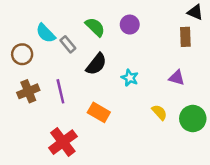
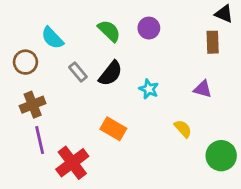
gray rectangle: (68, 44) -> (78, 72), moved
purple line: (60, 91) -> (40, 140), moved
green circle: (193, 119) -> (221, 156), moved

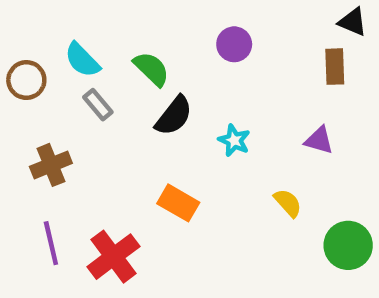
green semicircle: (109, 31) -> (151, 69), moved
brown circle: (25, 62) -> (26, 80), moved
gray rectangle: (78, 72) -> (98, 105), moved
purple line: (40, 140) -> (51, 243), moved

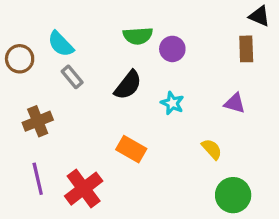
purple circle: (234, 44) -> (172, 49), moved
green semicircle: (151, 69) -> (138, 36), moved, turned 132
green circle: (348, 245) -> (233, 195), moved

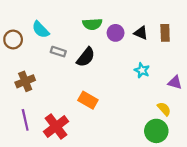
black triangle: (259, 16) -> (141, 33), moved
gray rectangle: (72, 77) -> (58, 52), moved, turned -32
cyan star: (172, 103) -> (142, 70), moved
purple triangle: (235, 103) -> (175, 82), moved
yellow semicircle: (212, 149) -> (164, 109), moved

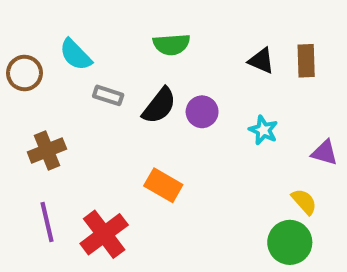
purple circle: (116, 33) -> (202, 112), moved

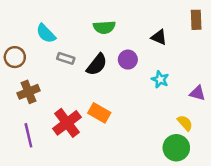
brown rectangle: (306, 61) -> (196, 20), moved
brown circle: (24, 73) -> (15, 57), moved
purple circle: (202, 112) -> (128, 60), moved
red cross: (104, 234) -> (67, 123), moved

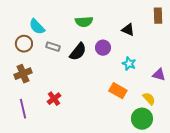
brown circle: (15, 57) -> (24, 44), moved
orange rectangle: (99, 113) -> (118, 91), moved
red cross: (67, 123) -> (54, 99), size x0.6

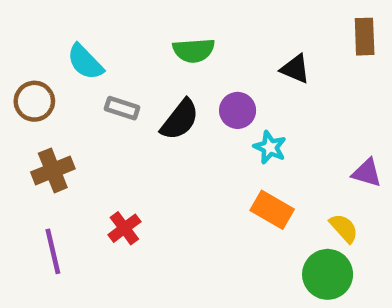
brown circle: (24, 44) -> (34, 101), moved
cyan star: (129, 64) -> (270, 147), moved

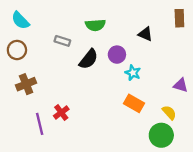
cyan semicircle: (85, 62) -> (20, 20), moved
gray rectangle: (122, 108) -> (62, 41), moved
purple line: (53, 251) -> (40, 124), moved

